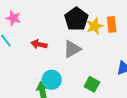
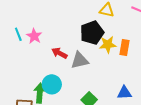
pink star: (13, 18) -> (34, 36), moved
red arrow: (39, 44) -> (59, 53), moved

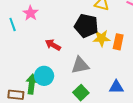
black pentagon: (92, 33) -> (86, 26), turned 30
pink star: (34, 36) -> (31, 13), moved
gray triangle: (80, 60) -> (80, 65), moved

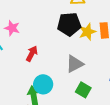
red arrow: (53, 45) -> (32, 54), moved, turned 105

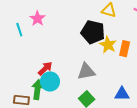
yellow star: (87, 32) -> (108, 45), turned 30
red arrow: (32, 54) -> (45, 68), moved

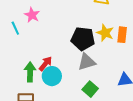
black pentagon: (93, 32) -> (83, 39), moved
green arrow: (37, 90) -> (30, 72), moved

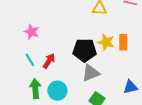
cyan line: (15, 28) -> (30, 60), moved
red arrow: (45, 64) -> (49, 61), moved

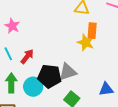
orange rectangle: (123, 42) -> (92, 31), moved
black pentagon: (85, 50) -> (50, 76), moved

